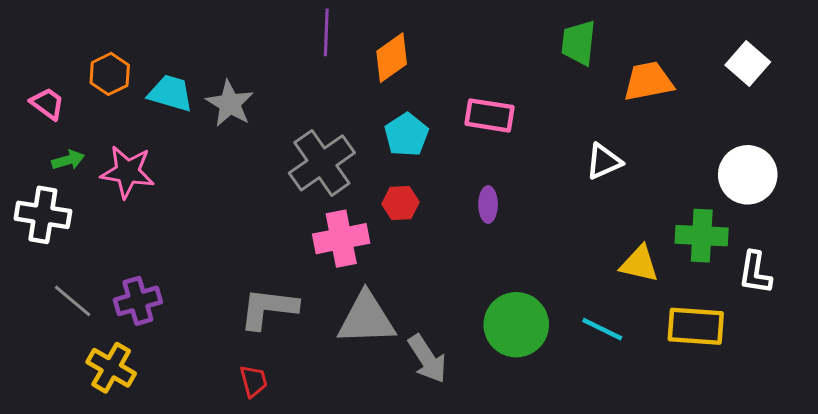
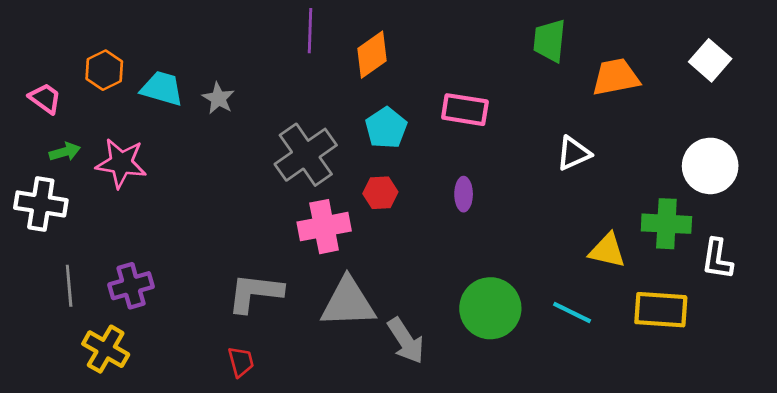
gray star: (230, 104) -> (218, 98), size x0.7
gray line: (73, 301) -> (69, 286), turned 45

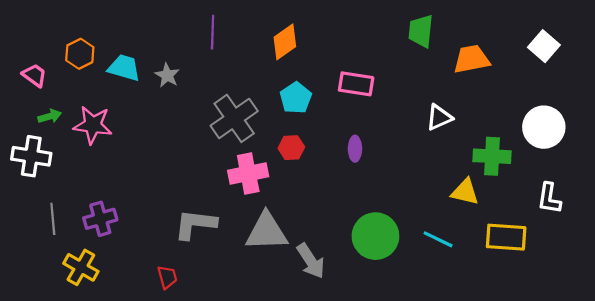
purple line: (310, 31) -> (213, 32), moved
green cross: (666, 224) -> (492, 156), moved
red trapezoid: (241, 362) -> (167, 277), moved

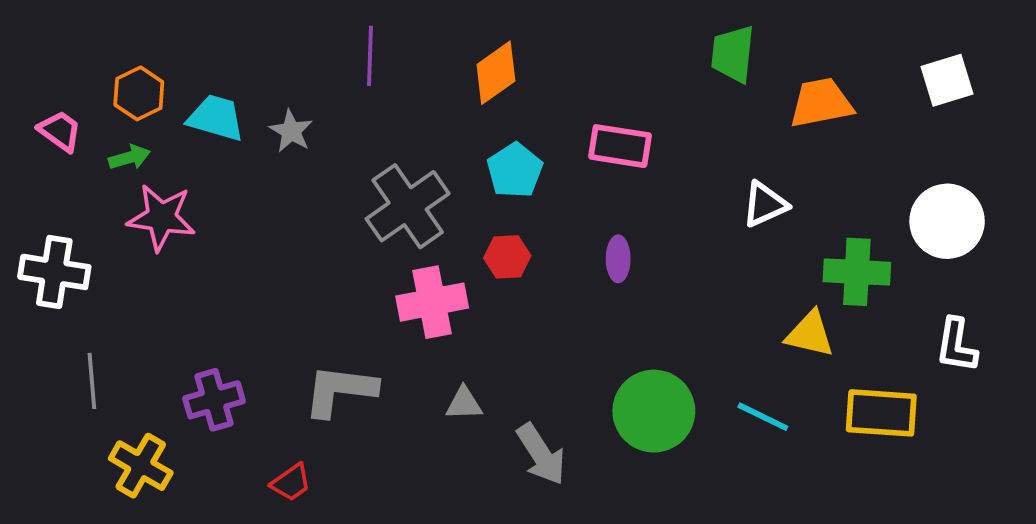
white square: (544, 46) -> (947, 80), turned 32
green arrow: (50, 116) -> (129, 157), moved
purple cross: (100, 219) -> (214, 400), moved
gray triangle: (266, 232) -> (464, 404), size x0.5
red trapezoid: (167, 277) -> (291, 482), turned 70

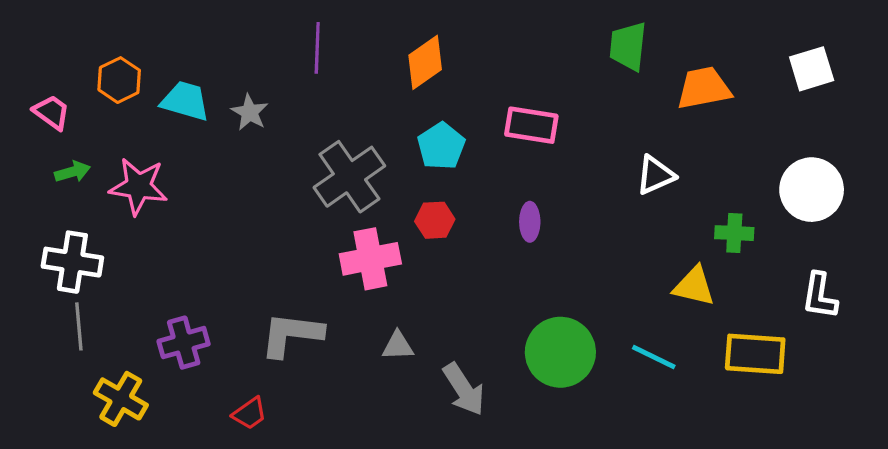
green arrow: (129, 157) -> (72, 172), moved
white cross: (54, 272) -> (72, 262), moved
green cross: (857, 272) -> (734, 233), size x0.7

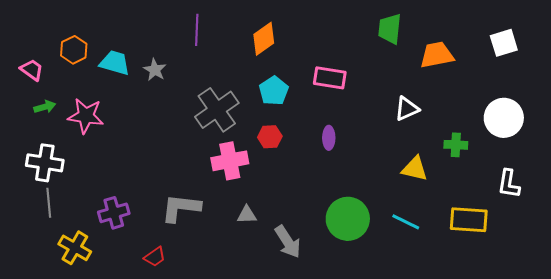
yellow triangle: (694, 286) -> (415, 169), moved

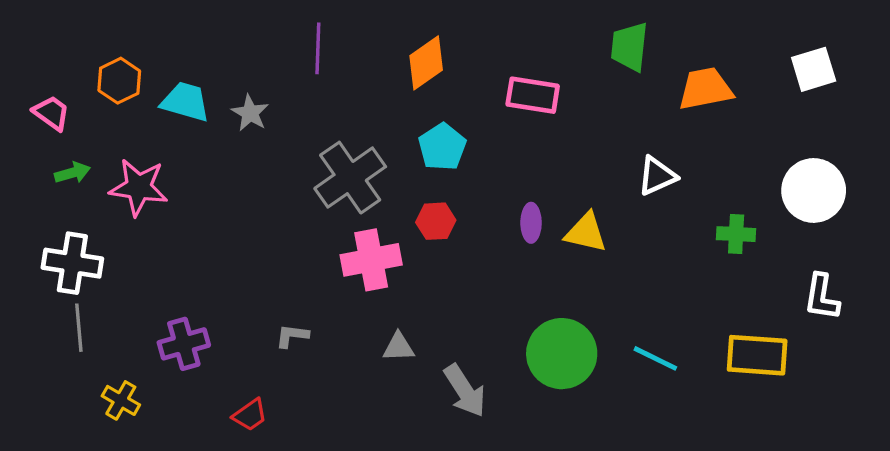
pink rectangle: (330, 78) -> (533, 95), moved
yellow triangle: (415, 169) -> (586, 232), moved
gray L-shape: (181, 208) -> (292, 336), size x0.5
yellow cross: (75, 248) -> (121, 400), size x0.7

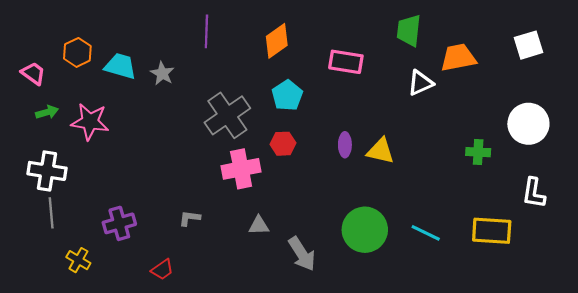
white triangle: (657, 176) -> (420, 83), moved

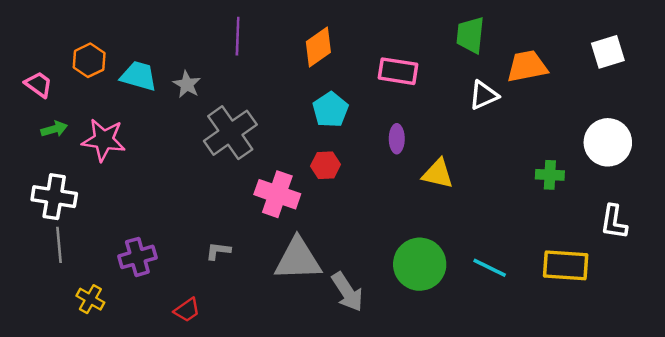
gray cross: (227, 115) -> (230, 133), moved
purple ellipse: (345, 145) -> (397, 139), moved
pink cross: (241, 169) -> (277, 194), turned 30
gray triangle: (259, 226) -> (298, 259), size x2.0

